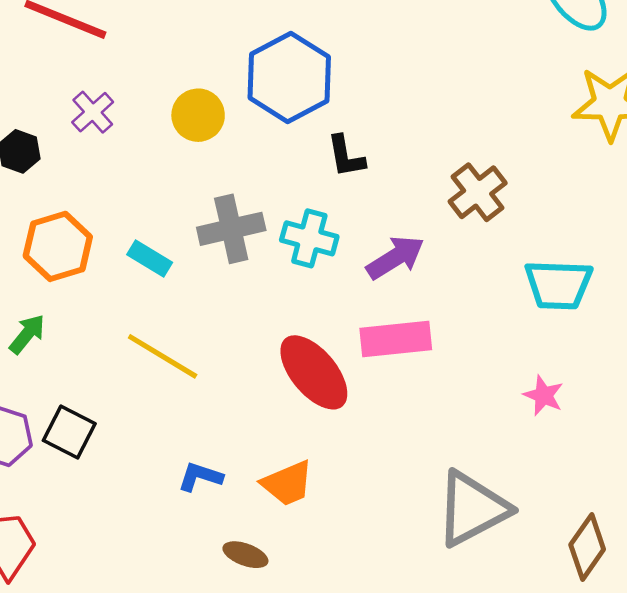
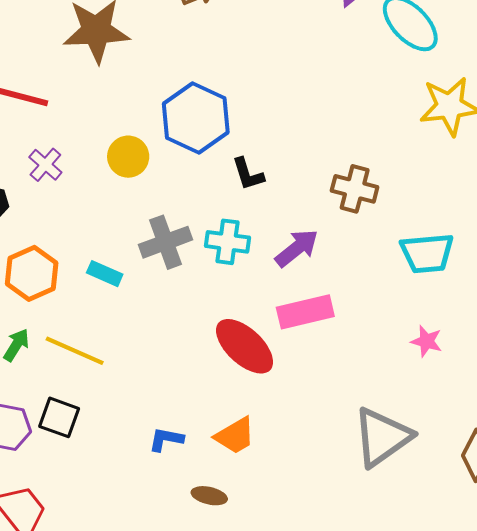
brown cross: (478, 192) -> (355, 189), turned -30
yellow line: (163, 356) -> (75, 351), moved

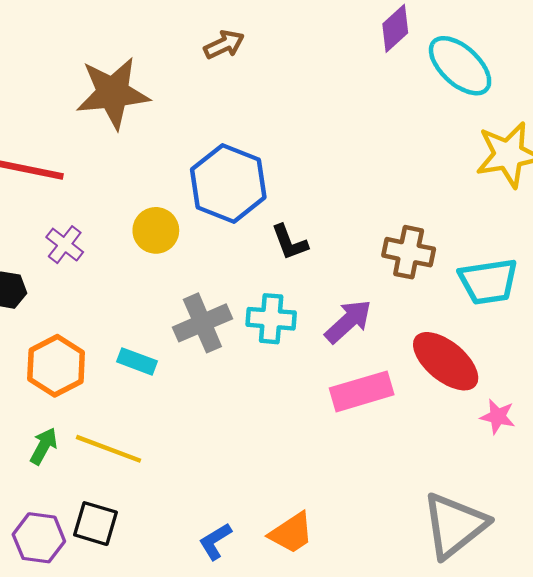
cyan trapezoid: (427, 253) -> (488, 281), moved
red ellipse: (245, 346) -> (446, 361), moved
blue L-shape: (166, 439) -> (215, 541), turned -39

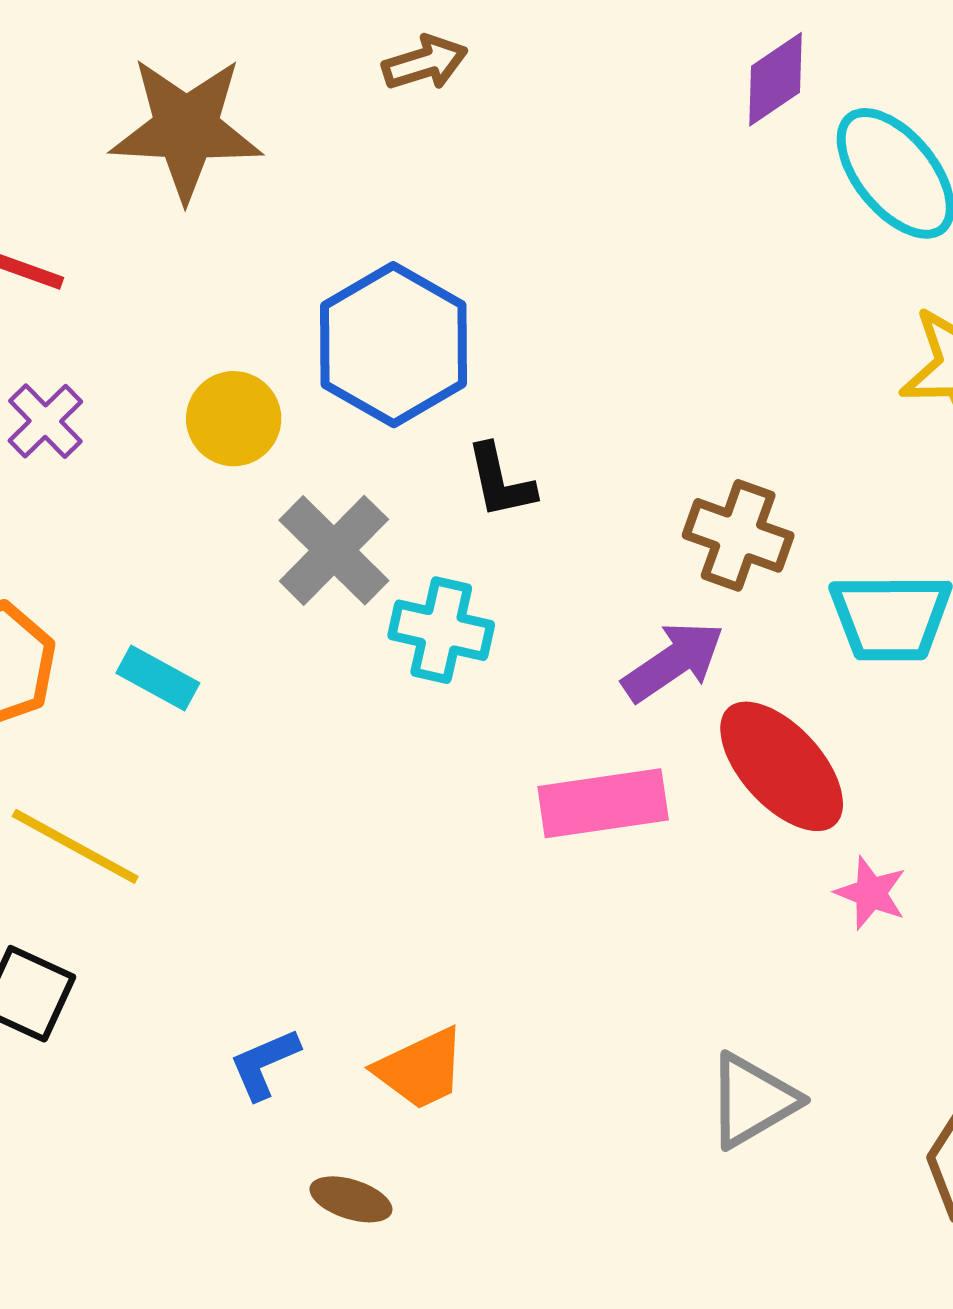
purple arrow: (348, 321) -> (673, 662), moved
gray cross: (202, 323) -> (334, 550), moved, turned -30
gray triangle: (454, 525) -> (752, 1100), size x0.7

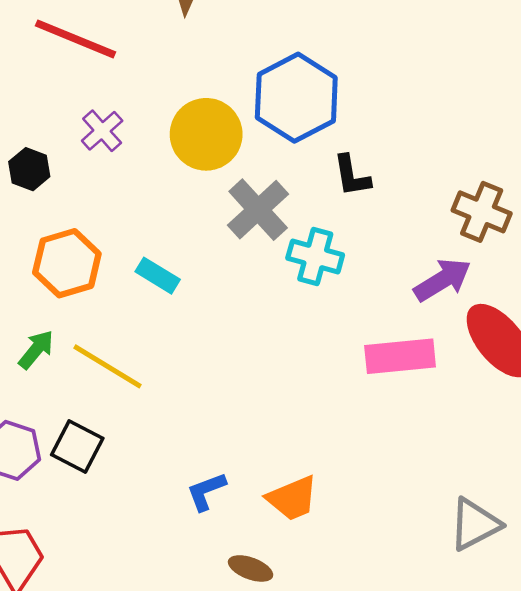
yellow circle: (234, 419) -> (206, 134), size x1.4

